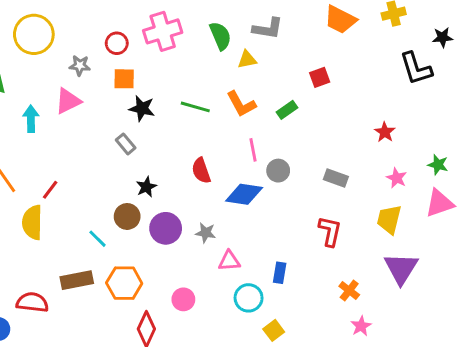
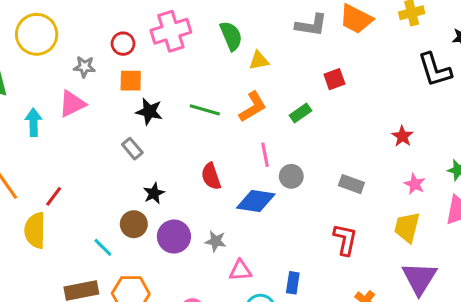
gray L-shape: (268, 28) -> (311, 25), moved
orange L-shape: (241, 104) -> (253, 107), turned -92

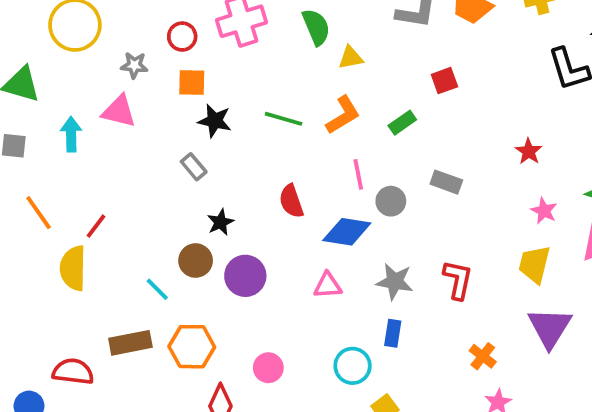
pink triangle: (72, 104) -> (119, 111), turned 40
gray rectangle: (351, 184) -> (446, 182), moved
gray star: (216, 241) -> (395, 282), moved, size x1.4
pink triangle: (240, 270) -> (328, 285), moved

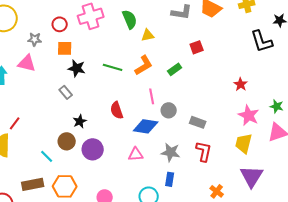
gray rectangle: (446, 182) -> (198, 122), moved
pink star: (544, 211) -> (249, 115), size x1.5

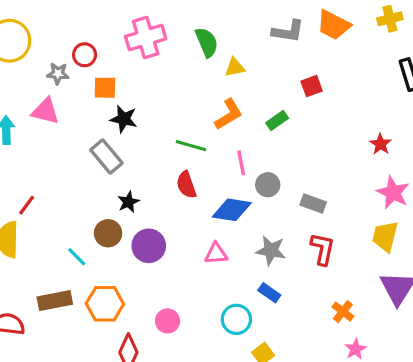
red circle: (60, 24) -> (85, 55), moved
green line: (113, 67) -> (191, 146), moved
gray rectangle: (66, 92) -> (106, 157), size x1.5
blue rectangle: (170, 179) -> (269, 293), turned -64

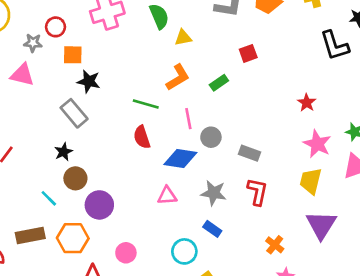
black star: (128, 202) -> (63, 152), moved
purple circle: (149, 246) -> (99, 205), moved

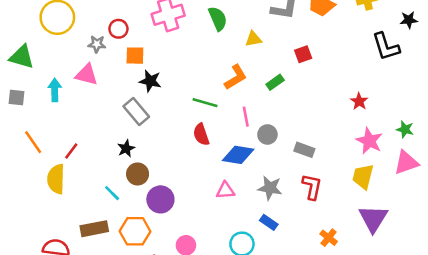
yellow triangle: (183, 38) -> (253, 39), moved

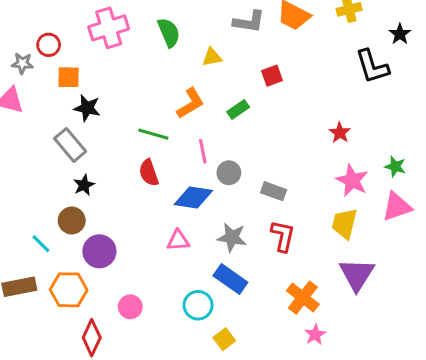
black star: (409, 20) -> (400, 34), turned -30
black star: (126, 149) -> (84, 185), moved
blue rectangle: (269, 222) -> (230, 279), size x1.5
orange cross: (329, 238) -> (303, 298), size x1.5

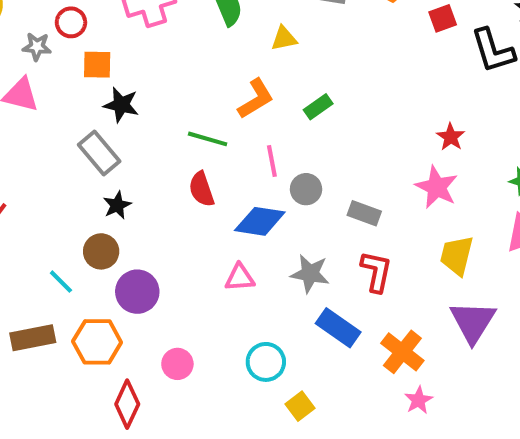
red square: (272, 76) -> (443, 18), moved
pink star: (352, 180) -> (437, 187), moved
blue rectangle: (230, 279) -> (338, 328), moved

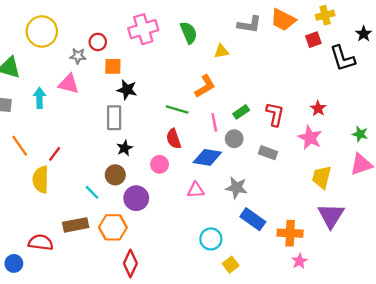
green rectangle: (318, 107) -> (241, 112), moved
gray rectangle: (99, 153) -> (114, 118), turned 40
red L-shape: (376, 272) -> (275, 114), moved
orange cross: (402, 352) -> (290, 233), turned -35
pink circle: (177, 364) -> (160, 164), moved

